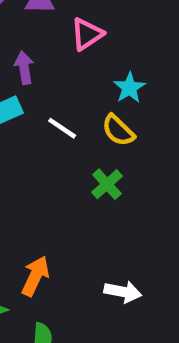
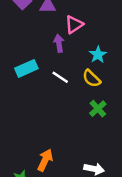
purple arrow: (24, 68) -> (59, 43), moved
green cross: (107, 184) -> (98, 109), moved

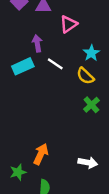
purple arrow: (59, 43) -> (37, 43), moved
white line: (60, 77) -> (55, 64), moved

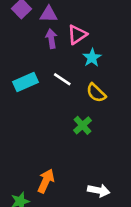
purple arrow: (37, 43) -> (51, 39), moved
cyan star: (91, 53) -> (92, 58), moved
green cross: (91, 105) -> (82, 125), moved

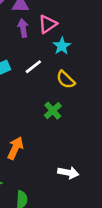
white line: (62, 79) -> (33, 67), turned -72
orange arrow: (46, 181) -> (15, 148), moved

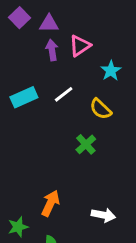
cyan star: (62, 46) -> (111, 71), moved
orange arrow: (15, 148) -> (50, 203), moved

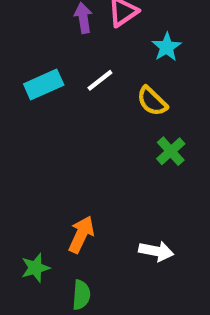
green cross: (86, 144) -> (171, 151), moved

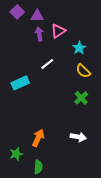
cyan rectangle: (44, 85) -> (20, 83), moved
yellow semicircle: (152, 101) -> (83, 71), moved
white arrow: (156, 251) -> (78, 137), moved

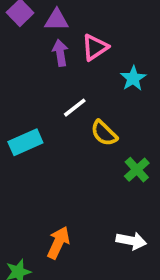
yellow semicircle: (83, 71) -> (104, 133), moved

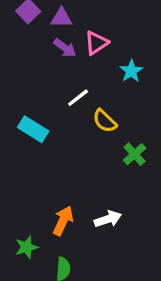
purple arrow: (60, 53) -> (65, 48), turned 135
cyan rectangle: (25, 142) -> (33, 129), turned 56
white arrow: (131, 241) -> (108, 219), moved, turned -30

